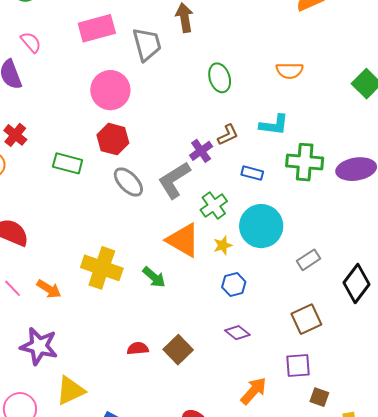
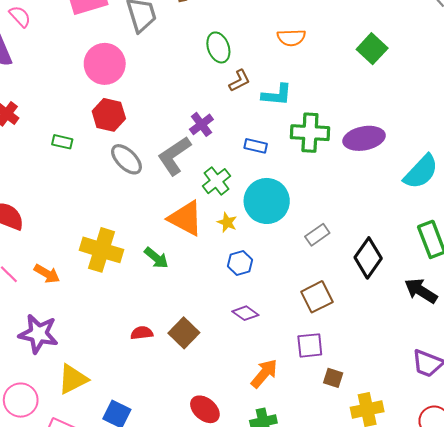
brown L-shape: (228, 135) -> (240, 81), moved
green rectangle: (68, 163) -> (62, 142), size x0.7
yellow star: (223, 245) -> (227, 222), turned -30

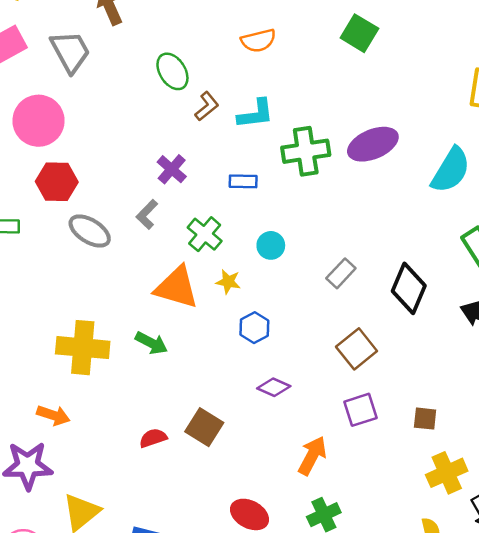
gray L-shape: (174, 156) -> (147, 214), size x0.6
cyan circle: (267, 201) -> (271, 245), size x0.5
orange arrow: (47, 274) -> (53, 415), moved
brown square: (333, 378) -> (425, 419), moved

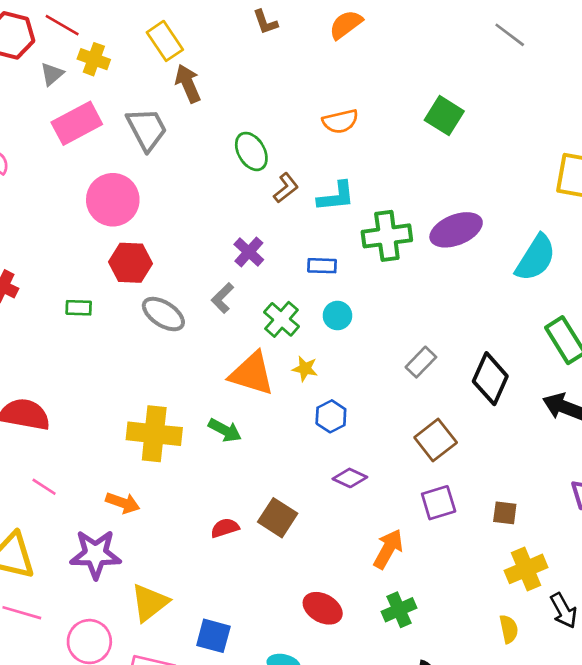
cyan circle: (271, 245) -> (337, 316), moved

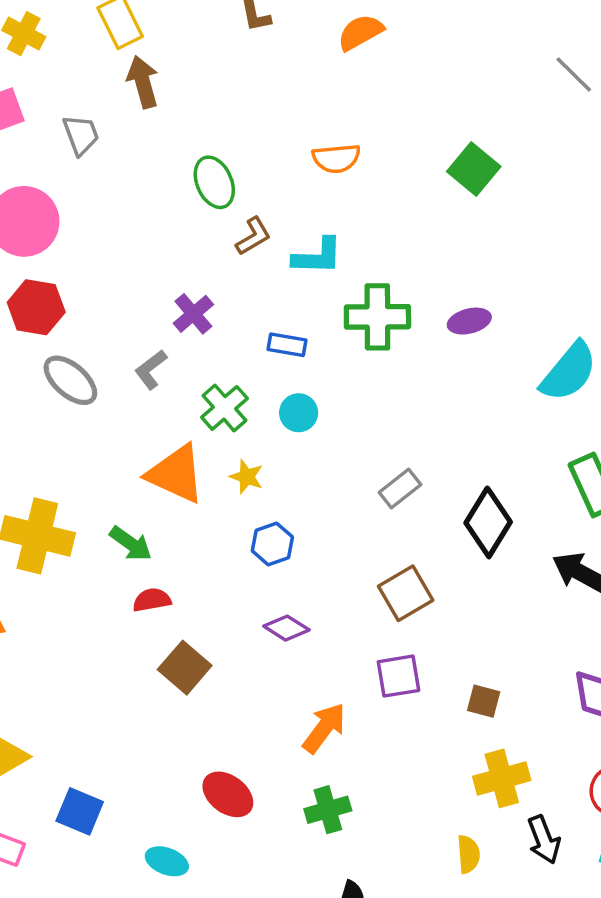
gray trapezoid: (147, 129) -> (81, 135), size x0.7
purple ellipse: (456, 230) -> (469, 321), size x0.6
red semicircle: (225, 528) -> (152, 600), moved

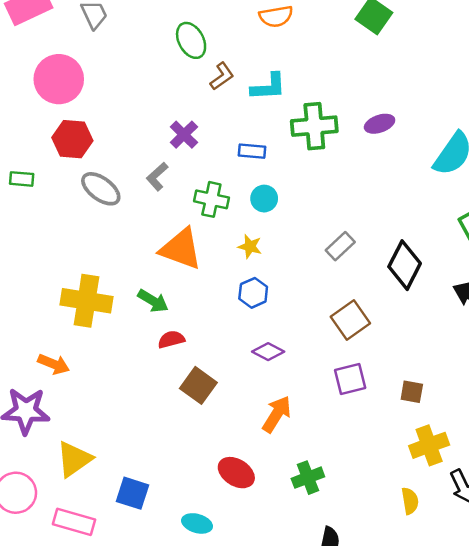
green cross: (224, 408) -> (211, 199), turned -32
yellow star: (247, 477) -> (250, 246), moved
orange arrow: (324, 728) -> (277, 414), moved

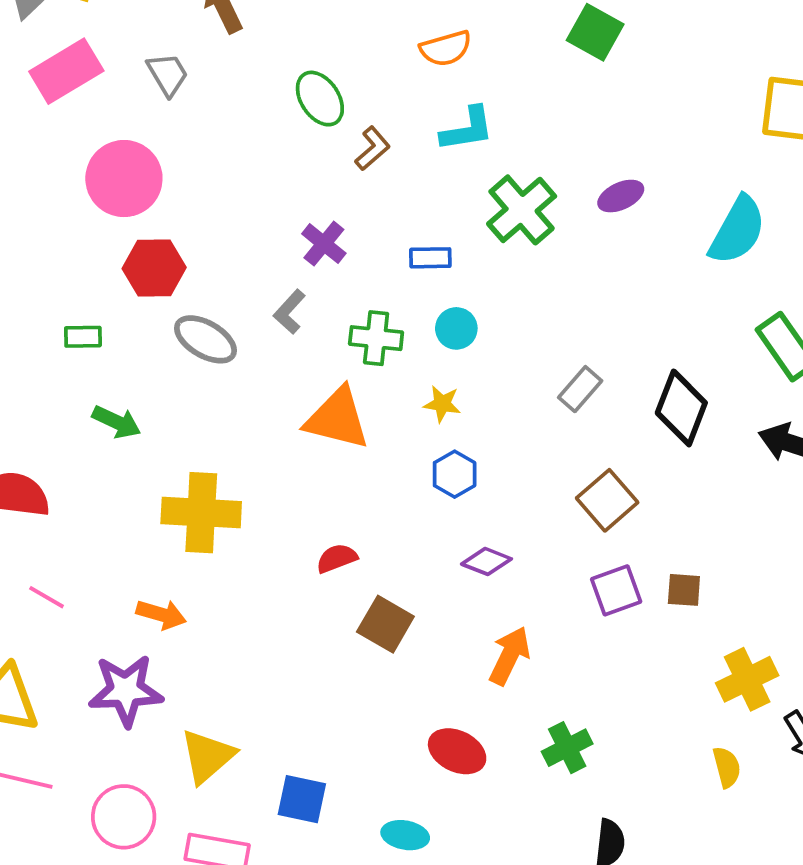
cyan L-shape: (268, 87) -> (467, 129), moved
green cross: (314, 126) -> (522, 210), turned -30
green arrow: (153, 301) -> (117, 422), moved
brown square: (412, 392) -> (684, 590), moved

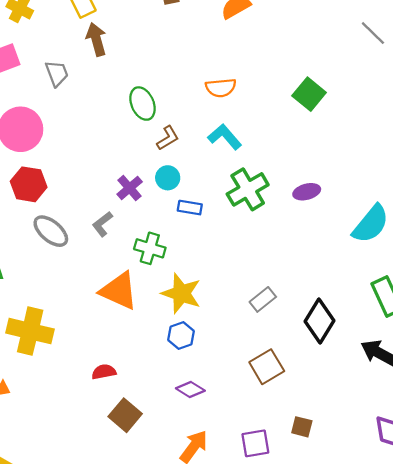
cyan L-shape: (467, 129) -> (225, 137), turned -132
cyan circle: (456, 328) -> (168, 178), moved
yellow star: (442, 404) -> (181, 293), size x1.8
purple square: (616, 590) -> (255, 443), moved

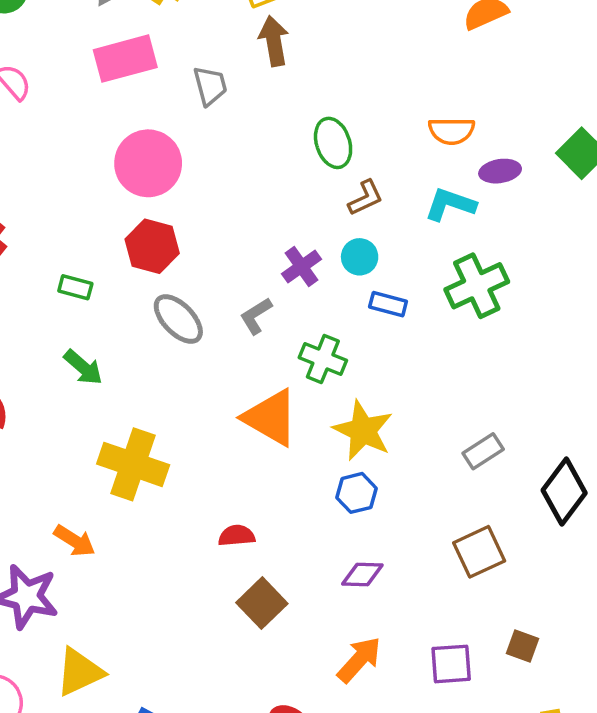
cyan L-shape: (225, 137) -> (450, 204), turned -36
purple ellipse: (307, 192) -> (500, 171), moved
purple diamond: (190, 389) -> (362, 574), turned -36

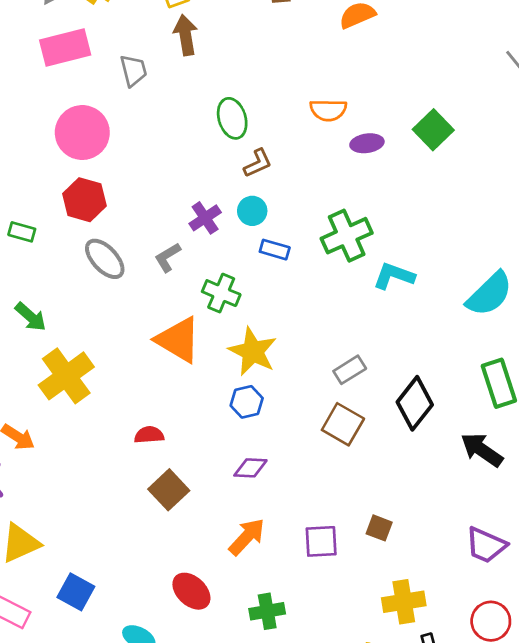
cyan L-shape: (450, 204) -> (394, 276), moved
green arrow: (83, 367) -> (31, 317), moved
yellow cross: (133, 464) -> (66, 376), turned 34
brown square: (479, 552) -> (343, 424), moved, turned -36

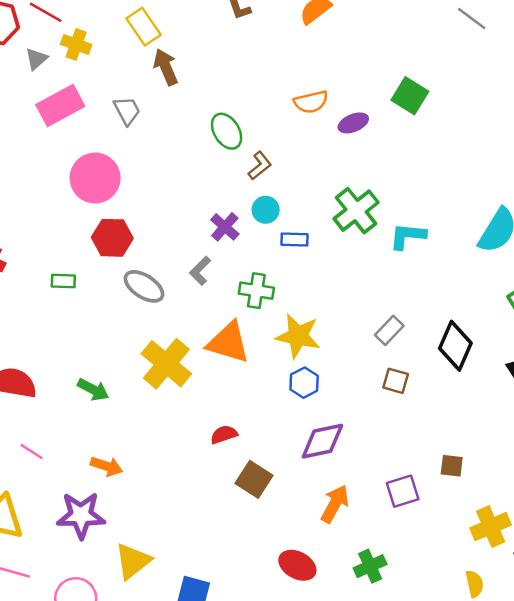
green arrow: (31, 317) -> (93, 390), moved
yellow cross: (66, 376) -> (166, 364), moved
brown square: (343, 424) -> (396, 381), size x0.7
purple diamond: (250, 468) -> (322, 441), size x1.5

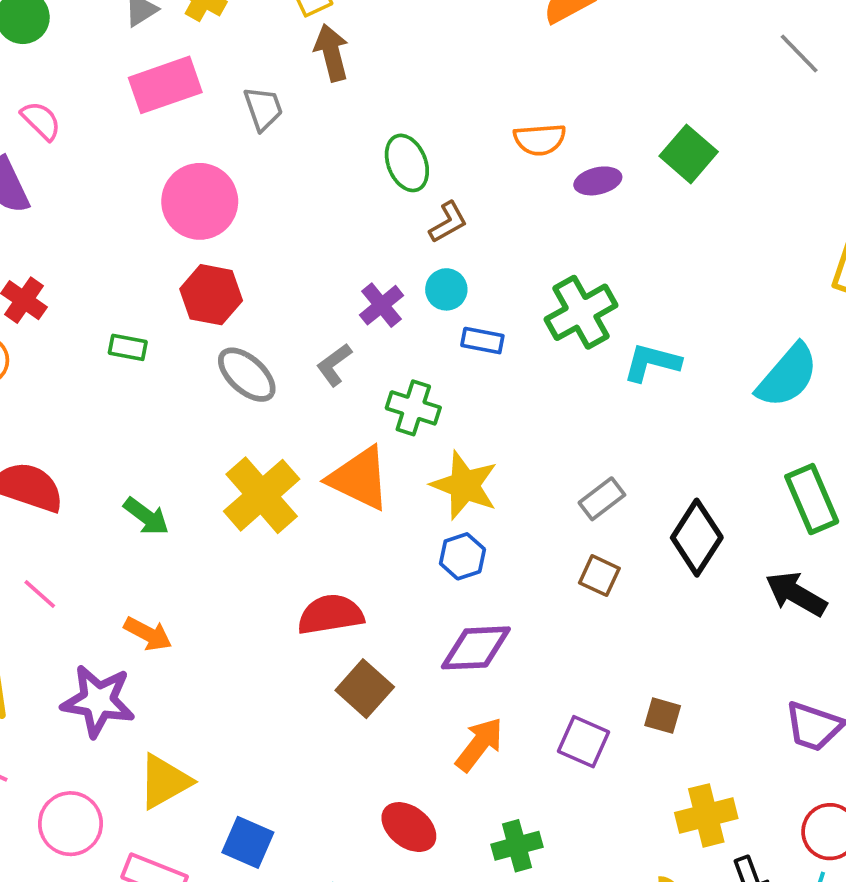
red semicircle: (224, 435) -> (331, 615), size x1.6
purple square: (403, 491) -> (583, 742), turned 32

